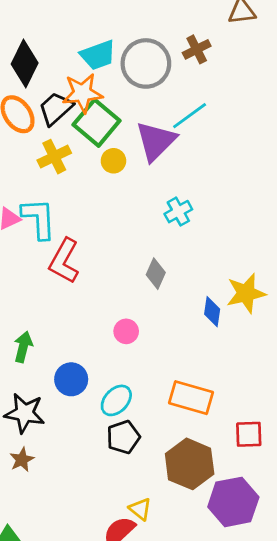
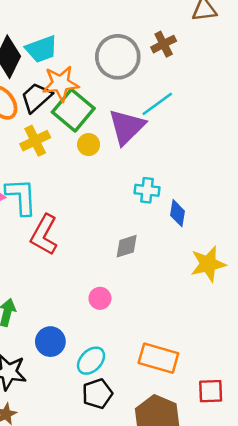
cyan trapezoid: (98, 55) -> (41, 49), moved
cyan cross: (178, 212) -> (147, 190), turned 35
gray diamond: (156, 274) -> (127, 246), turned 48
blue diamond: (212, 312) -> (178, 213), moved

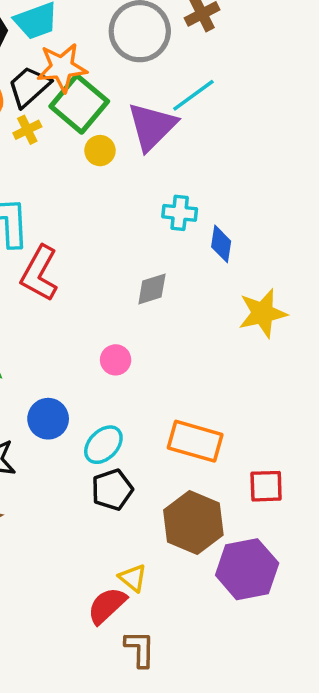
yellow cross: (35, 141) -> (27, 130), moved, size x0.7

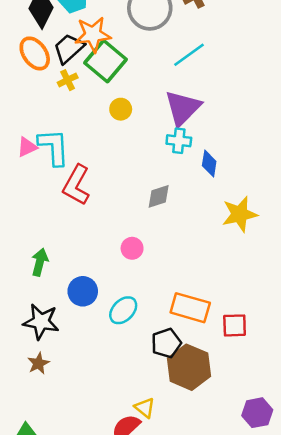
purple triangle: (152, 126) -> (183, 108), moved
yellow circle: (100, 151) -> (121, 109), moved
red square: (266, 486) -> (235, 325), moved
black pentagon: (112, 490) -> (166, 343), moved
purple hexagon: (247, 569) -> (257, 413), moved, size x0.7

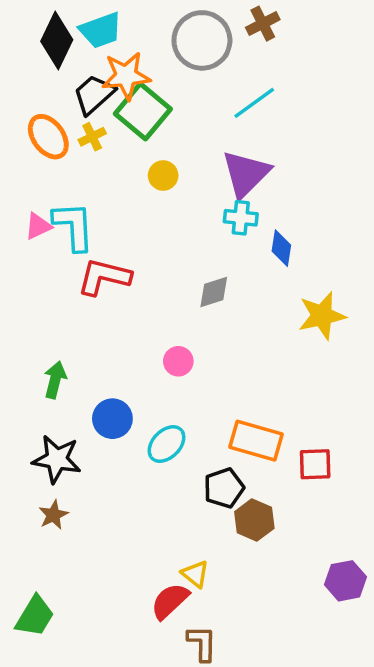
orange ellipse: (35, 53) -> (48, 137), moved
red L-shape: (76, 185) -> (104, 277), turned 75
brown hexagon: (189, 367) -> (254, 520), size x0.7

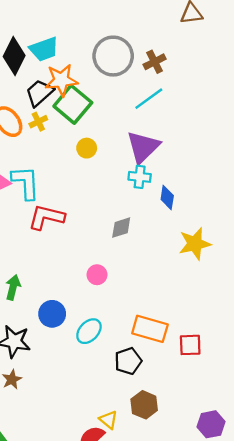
brown cross: (263, 24) -> (155, 62), moved
brown hexagon: (254, 520) -> (144, 405), moved

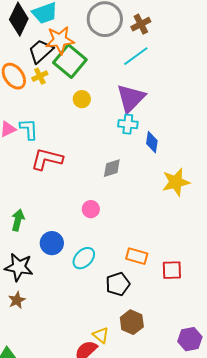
cyan L-shape: (26, 183) -> (29, 129), size x0.7
orange rectangle: (150, 329) -> (137, 256), size x0.7

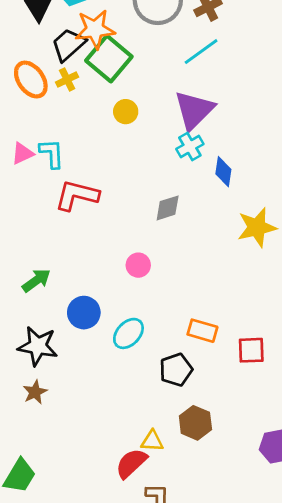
cyan cross: (128, 124) -> (190, 146), turned -36
green arrow: (18, 220) -> (36, 280), turned 40
yellow triangle: (101, 335) -> (152, 441), turned -36

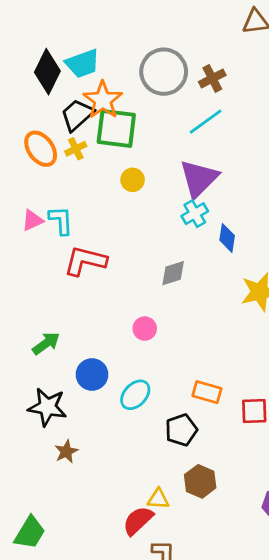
orange star: (95, 29) -> (103, 100), turned -30
green square: (109, 59) -> (116, 128), turned -33
brown star: (35, 392) -> (66, 452), moved

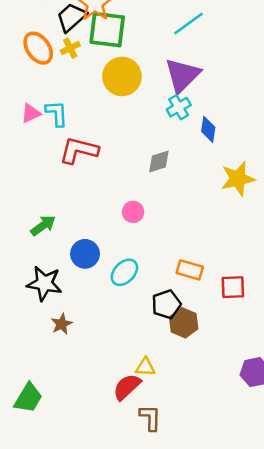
yellow circle: (133, 180) -> (122, 76), size x1.8
brown hexagon: (200, 481) -> (184, 323), moved

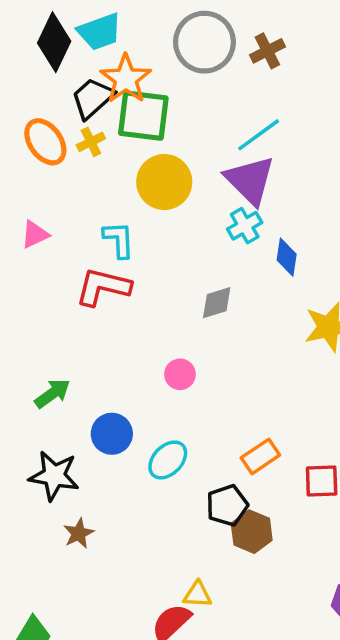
cyan line: (188, 23) -> (259, 135), moved
purple triangle: (182, 75) -> (250, 180), turned -30
cyan L-shape: (57, 113) -> (119, 240), moved
orange rectangle: (190, 270) -> (260, 456), turned -50

